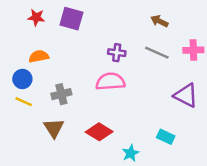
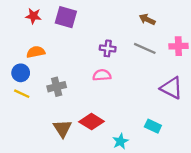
pink semicircle: (110, 82) -> (102, 75), size x0.7
brown triangle: (54, 128) -> (62, 129), moved

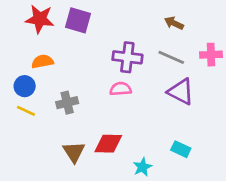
red star: (33, 16) -> (40, 19), size x1.5
purple cross: (108, 48) -> (127, 57), size x1.5
purple triangle: (172, 88) -> (181, 92), moved
red diamond: (91, 122) -> (108, 144), turned -30

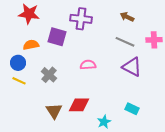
purple square: (78, 20) -> (57, 37), moved
purple cross: (127, 57) -> (81, 19), moved
gray cross: (67, 103) -> (49, 75), turned -35

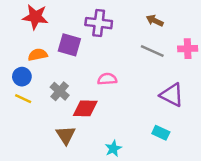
purple triangle: (132, 67) -> (172, 95), moved
red diamond: (79, 105) -> (85, 108), moved
cyan star: (104, 122) -> (113, 149), moved

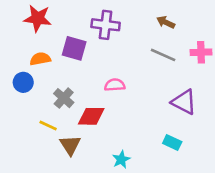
yellow line: (23, 99) -> (48, 125), moved

